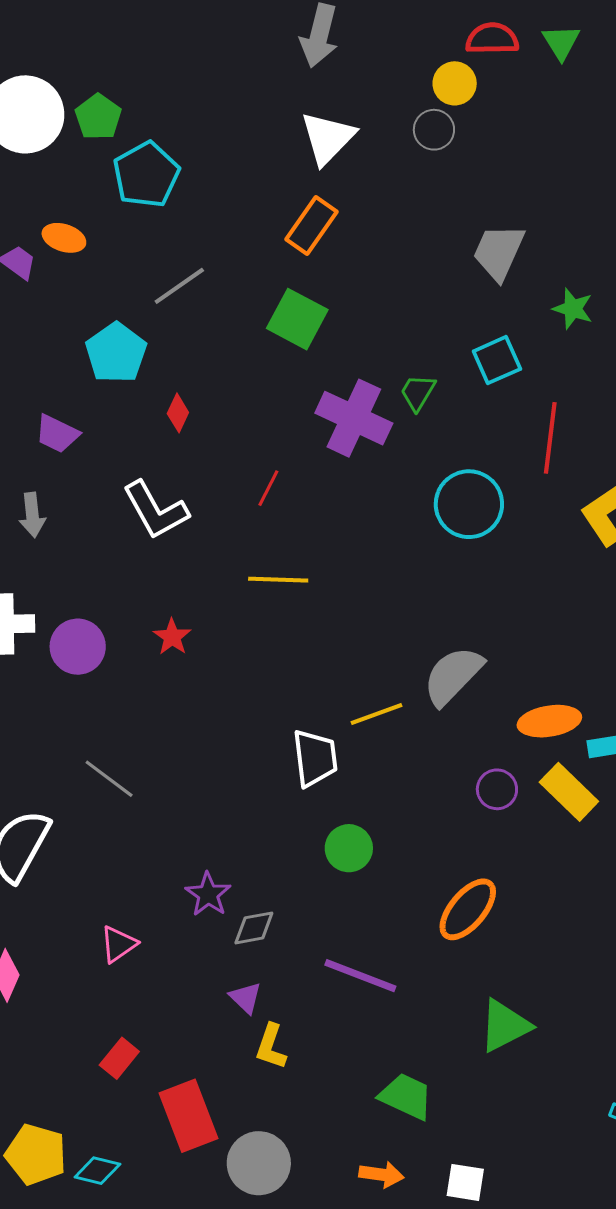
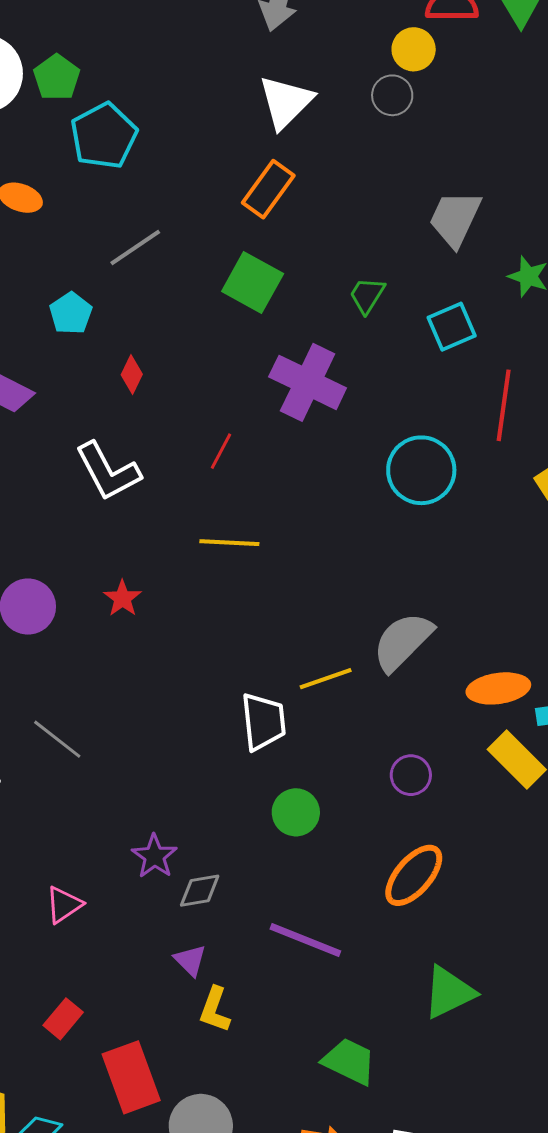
cyan pentagon: (116, 353) -> (71, 313), size x0.7
green trapezoid: (418, 392) -> (367, 295), moved
purple circle: (497, 789) -> (411, 775), moved

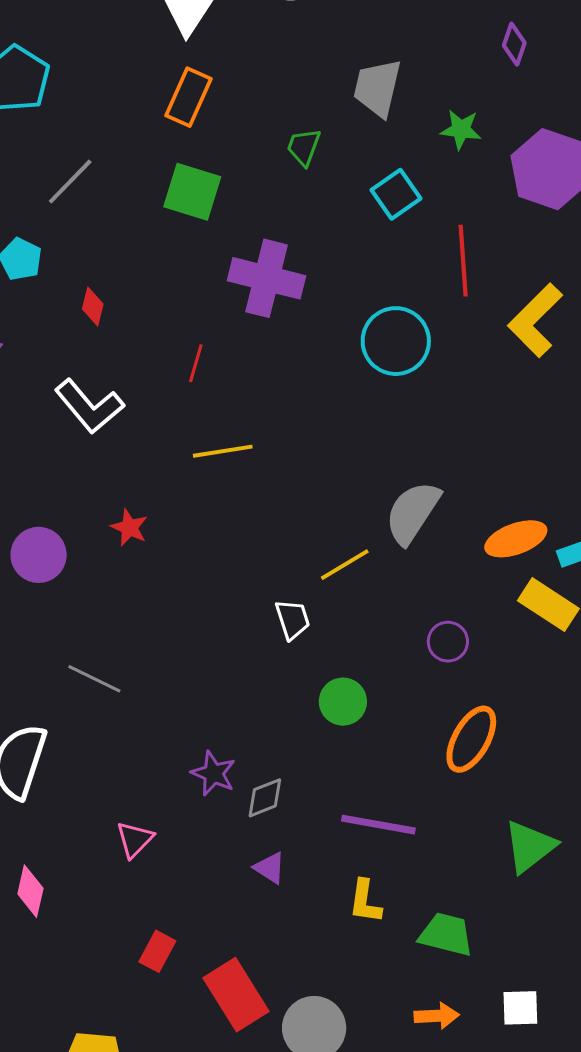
green trapezoid: (367, 295) -> (304, 147), moved
white trapezoid: (263, 722) -> (293, 619), size x0.7
yellow L-shape: (215, 1009) -> (365, 902), moved

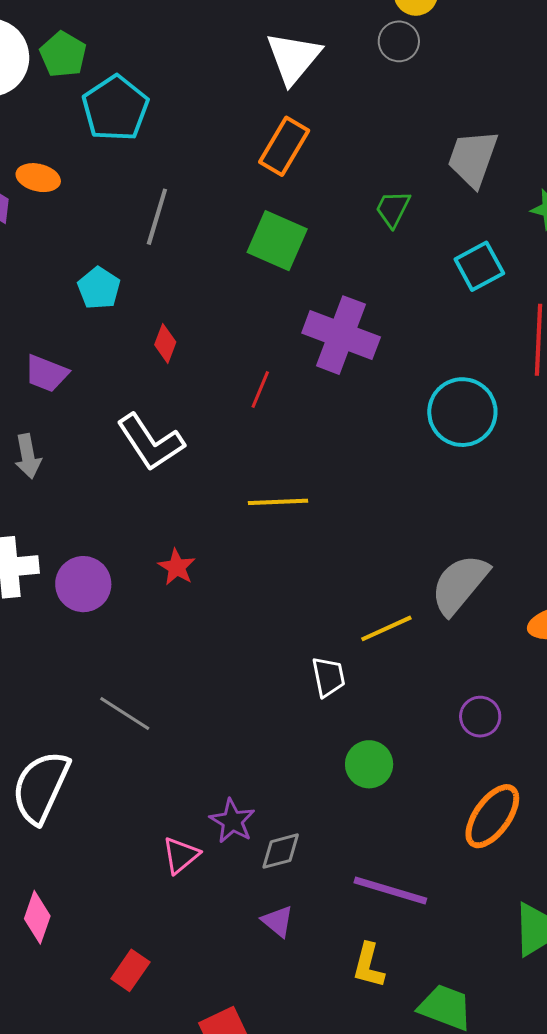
gray line: (70, 182) -> (157, 217), turned -34
red line: (196, 363) -> (260, 389), moved
pink triangle: (135, 839) -> (181, 855), moved
red rectangle: (157, 951) -> (130, 970), moved

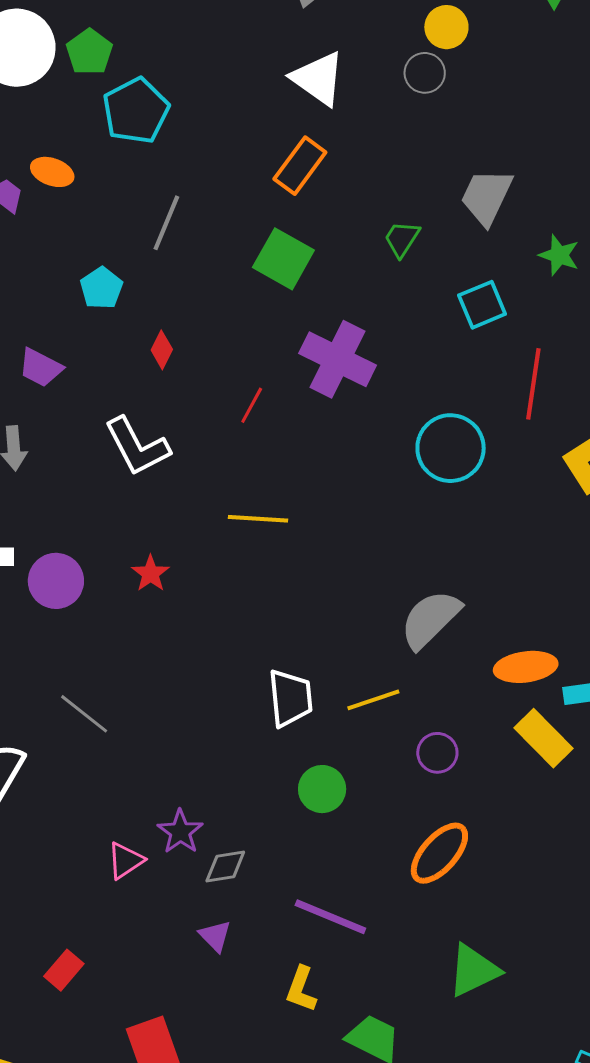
white triangle: (293, 58) -> (318, 79), turned -40
yellow line: (386, 628) -> (373, 700), moved
white trapezoid: (328, 677) -> (290, 698), size x1.4

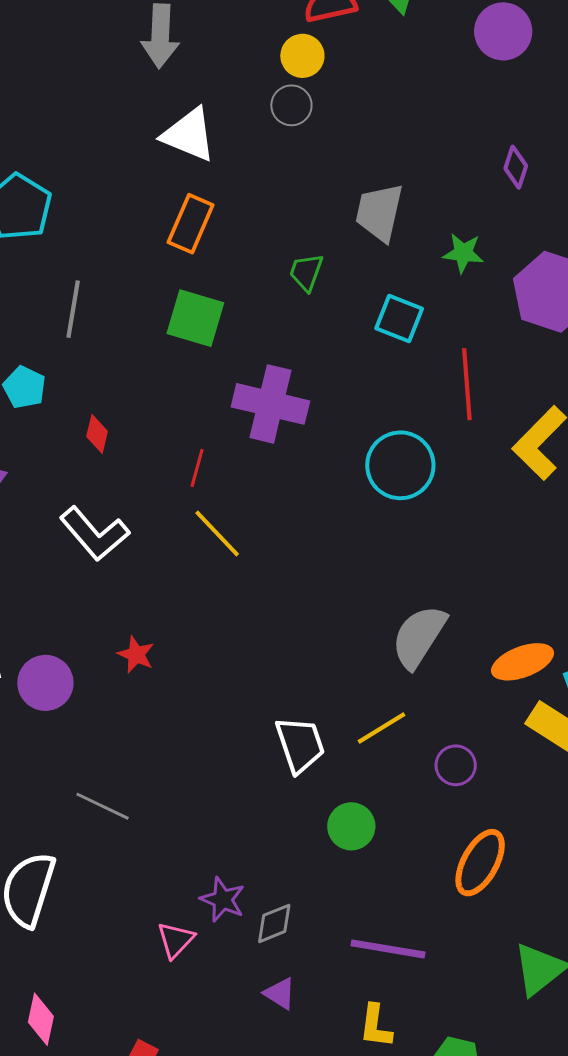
cyan square: (482, 305) -> (399, 318), turned -33
yellow line: (258, 519) -> (217, 533), moved, turned 56

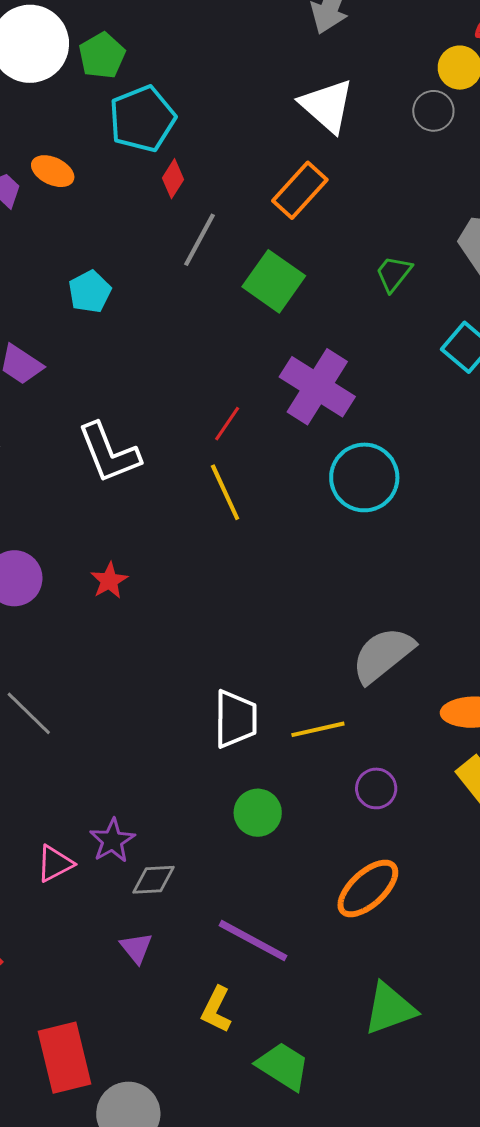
gray line: (73, 309) -> (200, 240), moved
red diamond: (97, 434) -> (173, 179), moved
cyan circle: (400, 465) -> (364, 477), moved

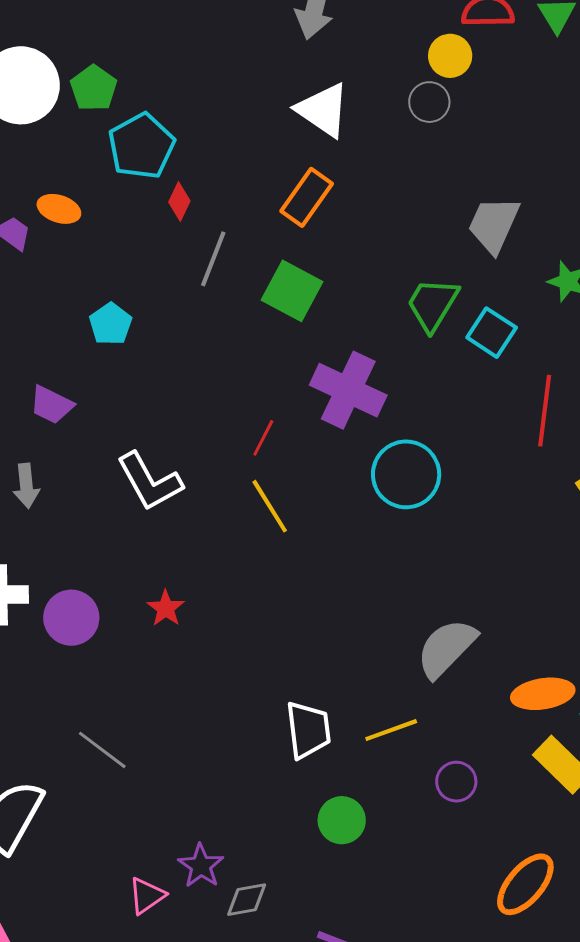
green trapezoid: (394, 274) -> (433, 304), moved, size x1.5
orange ellipse: (368, 888) -> (525, 884), moved

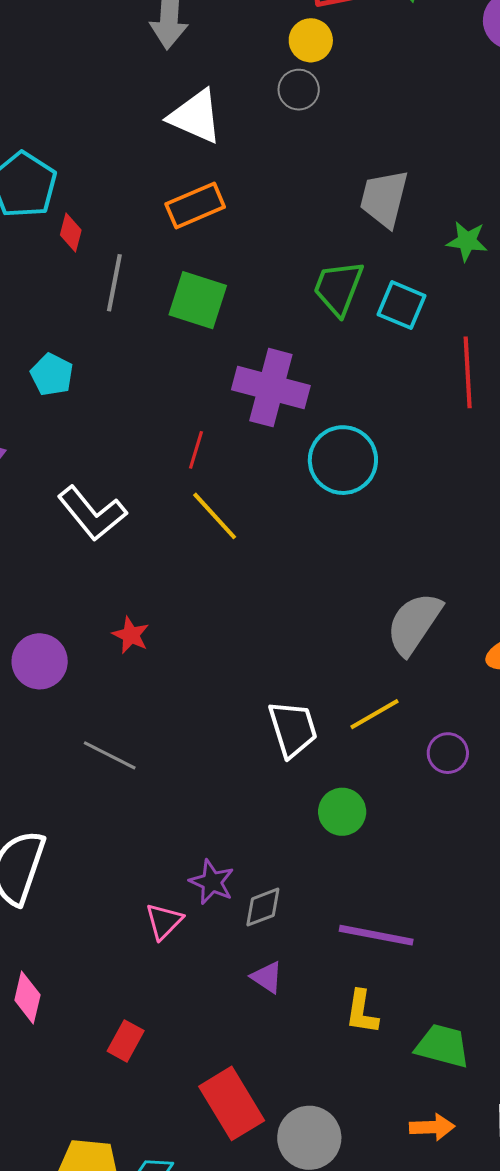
orange rectangle: (307, 197) -> (195, 206), turned 42
cyan pentagon: (111, 324) -> (52, 375), moved
gray line: (102, 750) -> (110, 755), moved

